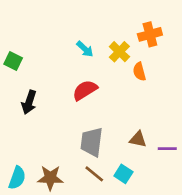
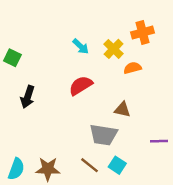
orange semicircle: (139, 72) -> (132, 68), turned 90
brown triangle: (138, 139) -> (122, 110), moved
gray trapezoid: (92, 142) -> (103, 135), moved, turned -88

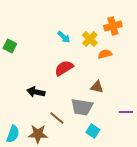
black arrow: (28, 97) -> (36, 92), moved, turned 84
brown line: (90, 165) -> (57, 118), moved

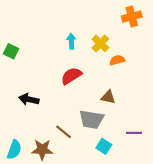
orange cross: (113, 26) -> (132, 17), moved
cyan arrow: (64, 37) -> (71, 41), turned -136
black arrow: (36, 92) -> (29, 99), moved
purple line: (126, 112) -> (134, 133), moved

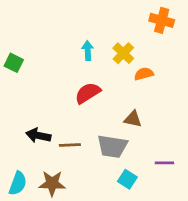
orange cross: (132, 17) -> (162, 20), turned 30
black arrow: (29, 99) -> (38, 135), moved
brown line: (64, 132) -> (70, 145), moved, turned -42

